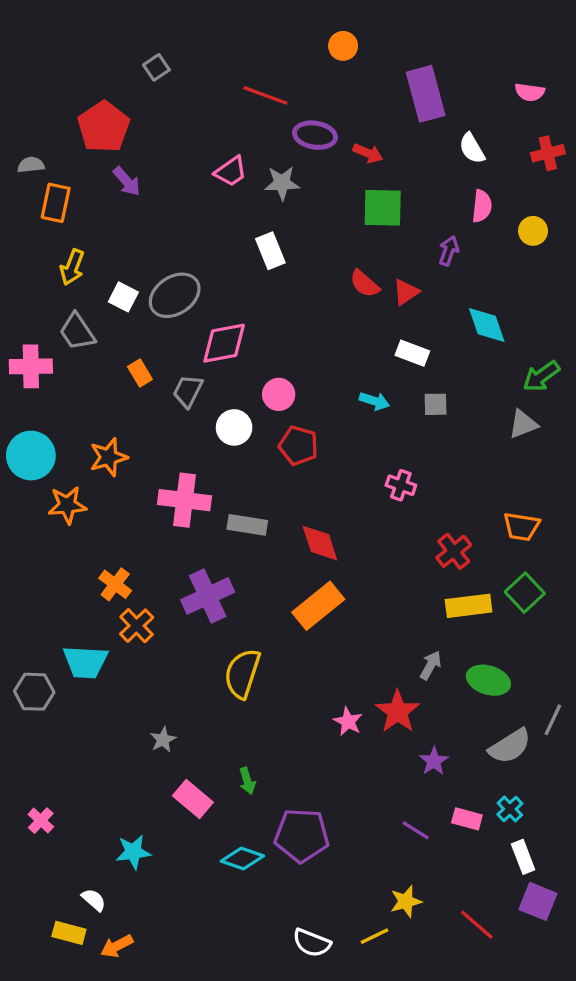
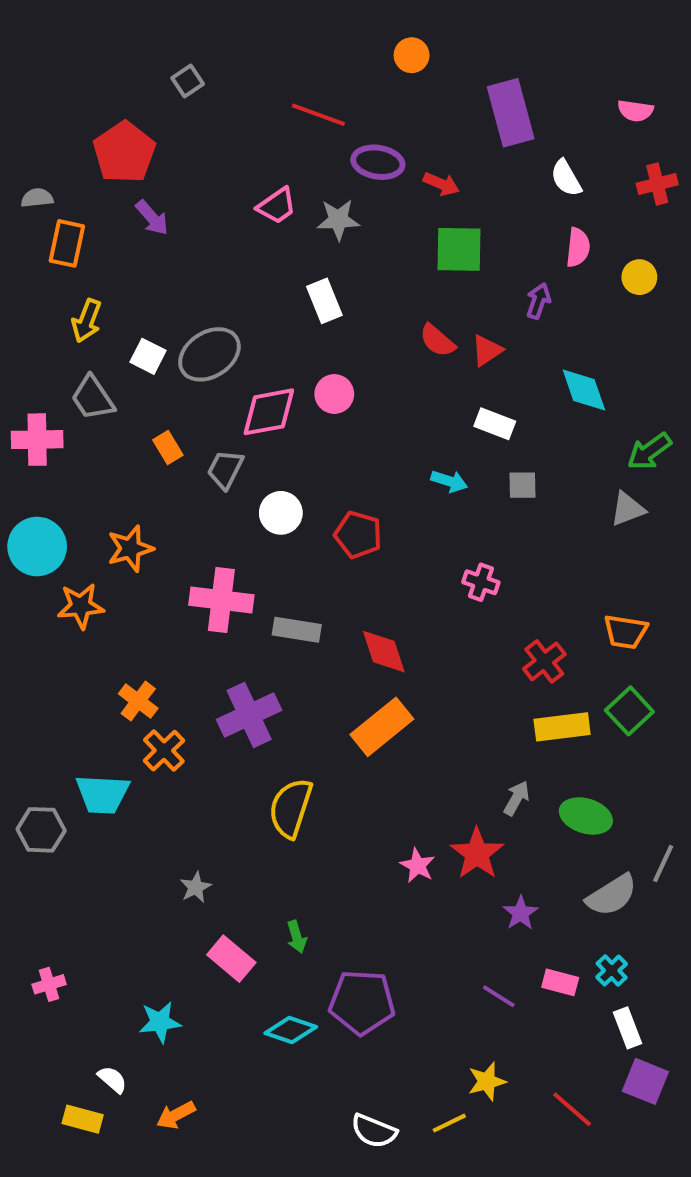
pink circle: (279, 394) -> (334, 394), moved
pink cross: (41, 821) -> (49, 984), turned 30
orange arrow: (117, 946) -> (176, 1115), moved

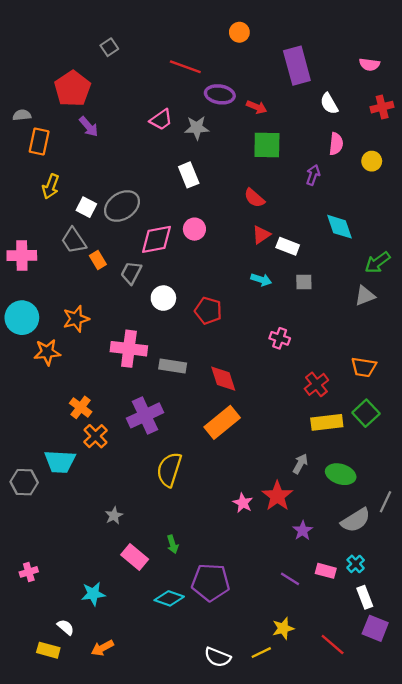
red triangle: (487, 350) -> (261, 235), moved
gray trapezoid: (93, 398) -> (74, 241), moved

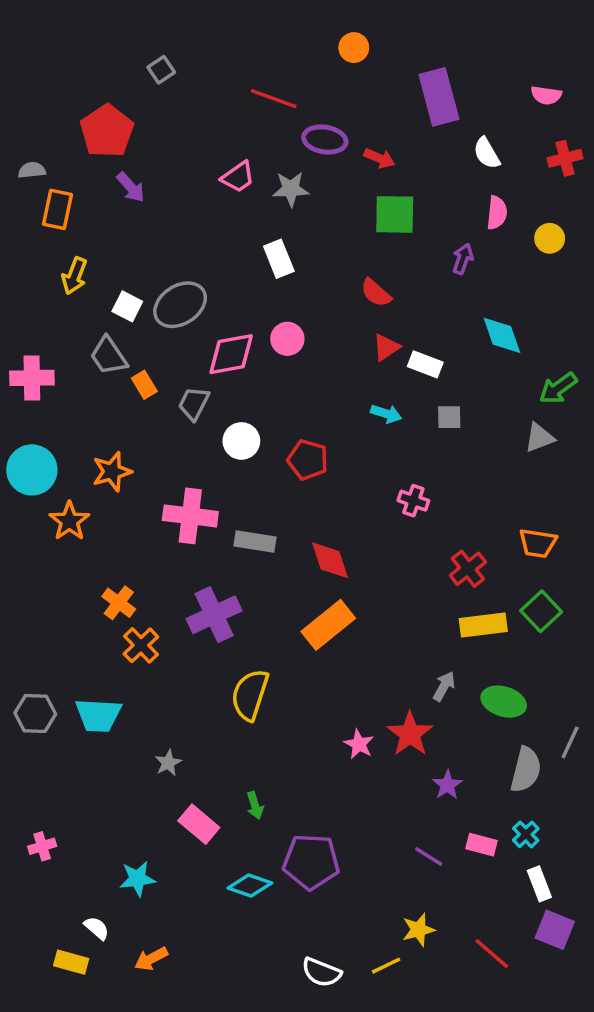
orange star: (47, 352) -> (69, 521), turned -30
cyan trapezoid: (60, 461) -> (98, 715), moved
gray semicircle: (356, 520) -> (526, 770), turned -44

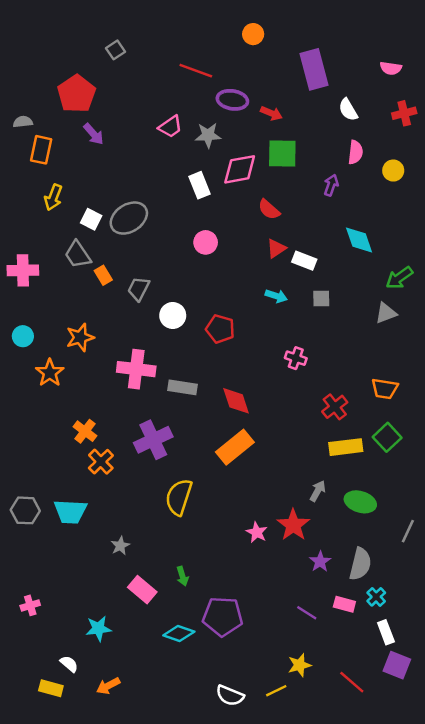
pink diamond: (231, 354) -> (240, 169), moved
cyan circle: (32, 470) -> (23, 336), size x0.6
gray semicircle: (526, 770) -> (360, 564), moved

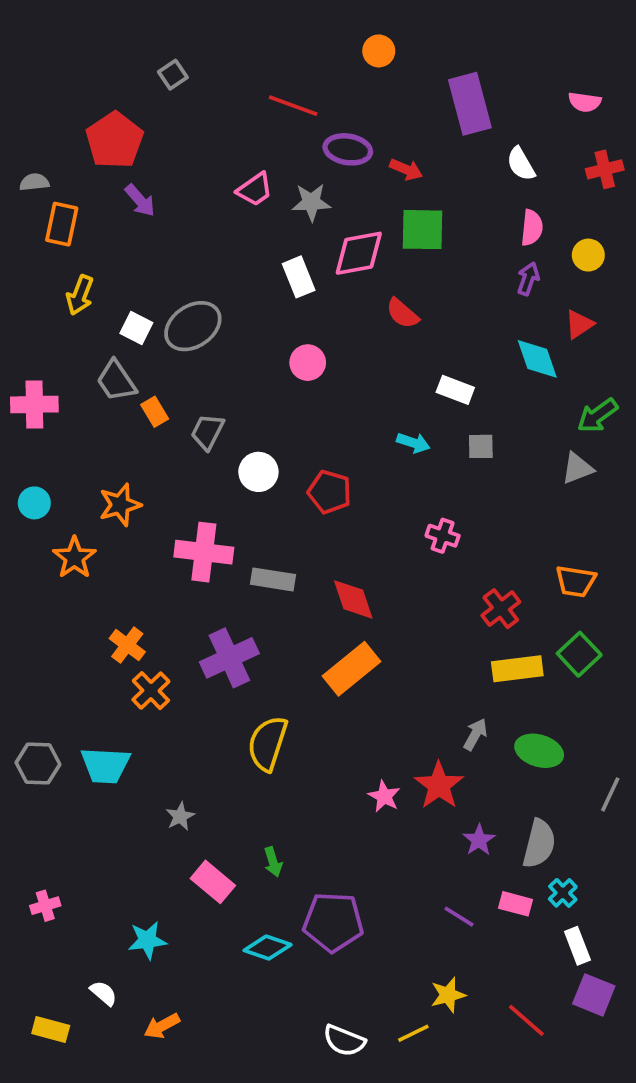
purple arrow: (331, 185) -> (528, 279), moved
red triangle: (276, 248) -> (579, 324), moved
yellow rectangle: (51, 688) -> (51, 1030), moved

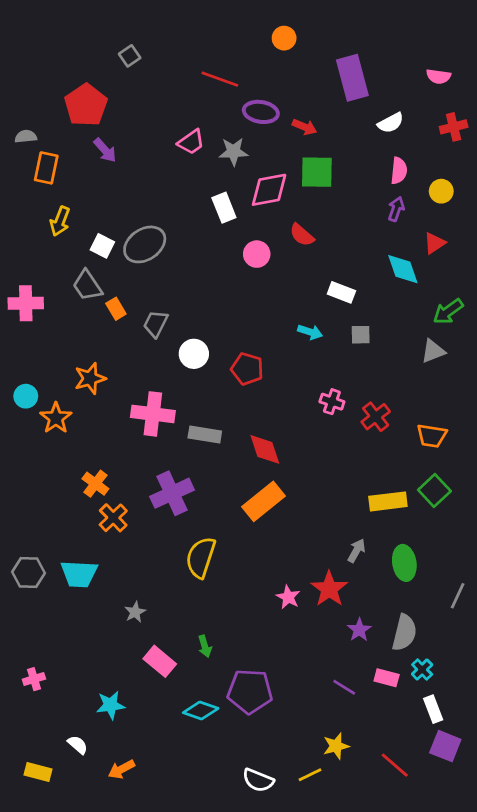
white semicircle: (521, 164) -> (391, 123), turned -88
pink circle: (308, 363) -> (257, 254), moved
cyan circle: (34, 503) -> (26, 396), moved
red cross: (501, 609) -> (376, 417), moved
green ellipse: (539, 751) -> (404, 563), turned 64

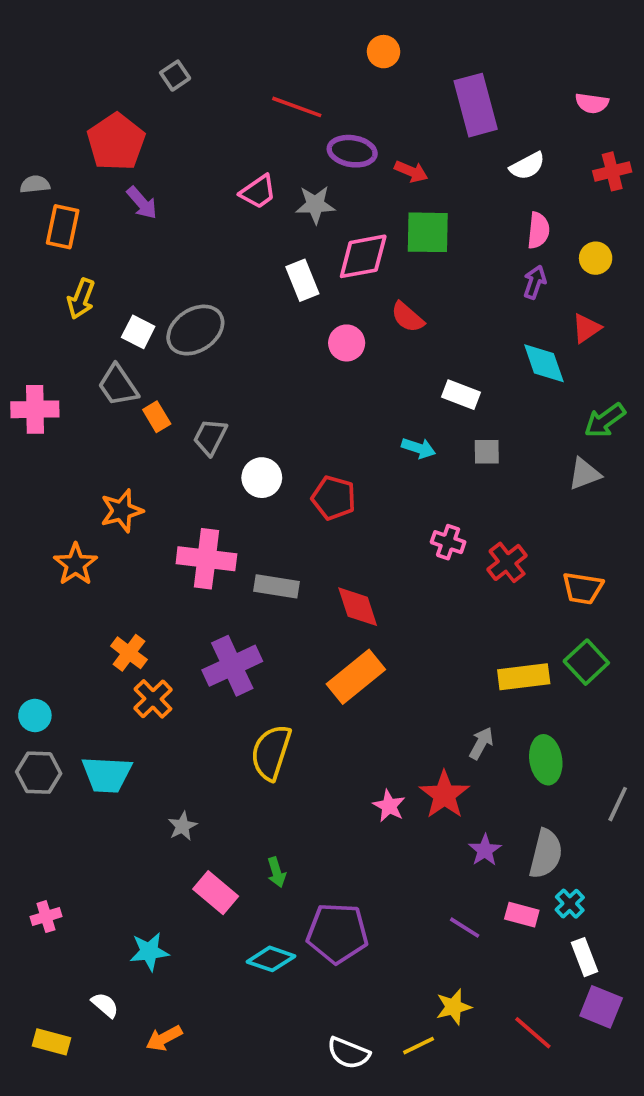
cyan circle: (26, 396) -> (35, 715), moved

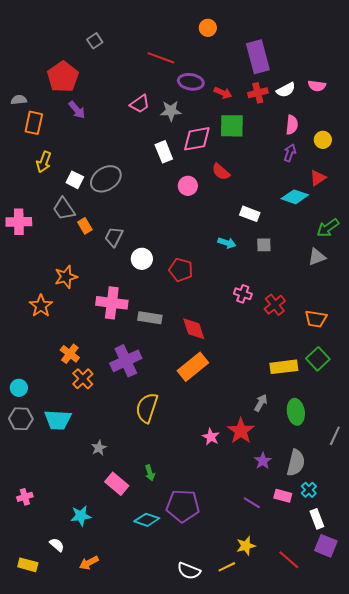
pink semicircle: (592, 103) -> (317, 86), moved
red cross: (612, 171) -> (258, 93), moved
cyan diamond: (544, 363) -> (295, 197), turned -52

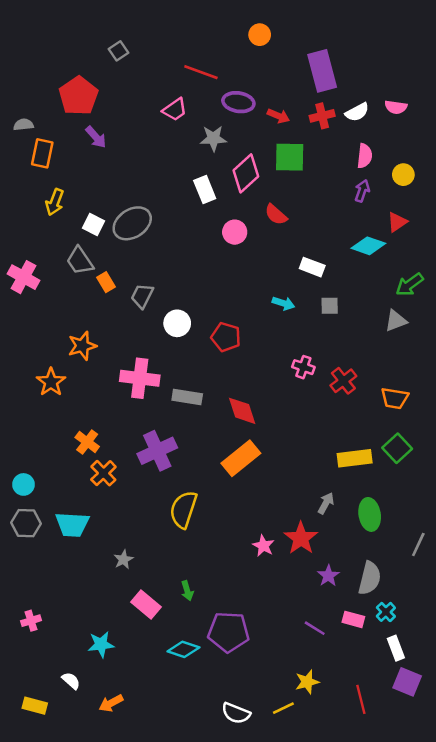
pink trapezoid: (140, 104) -> (175, 110), moved
pink diamond: (197, 139) -> (246, 173), turned -32
pink cross: (19, 222) -> (24, 277), turned 30
red line: (289, 560) -> (361, 699), turned 35

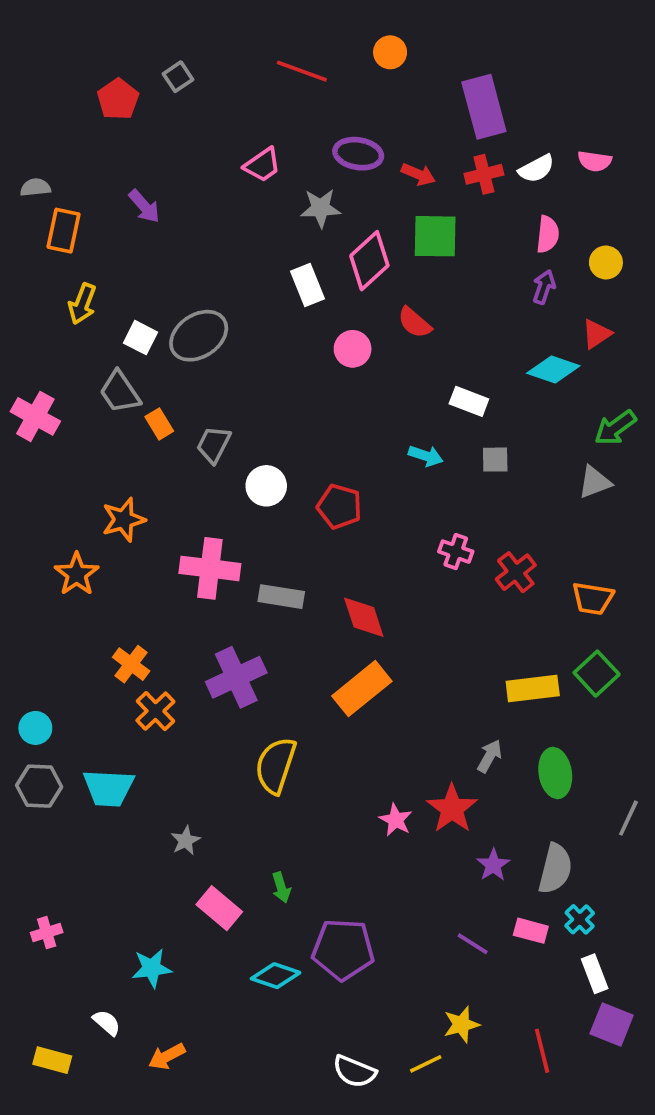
red line: (201, 72) -> (302, 71), moved
red pentagon: (78, 96) -> (118, 99), moved, size x0.7

